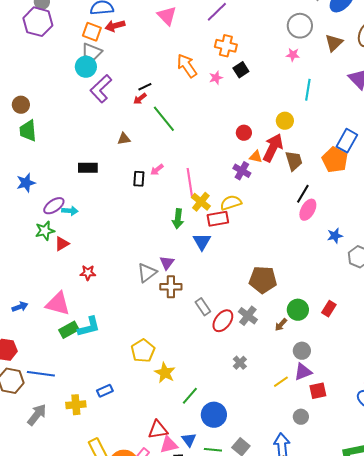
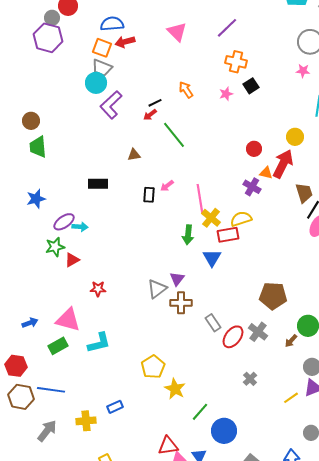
orange arrow: (187, 66) -> (186, 90), moved, size x0.7
brown trapezoid: (294, 161) -> (304, 193), moved
green rectangle: (69, 330) -> (58, 346), moved

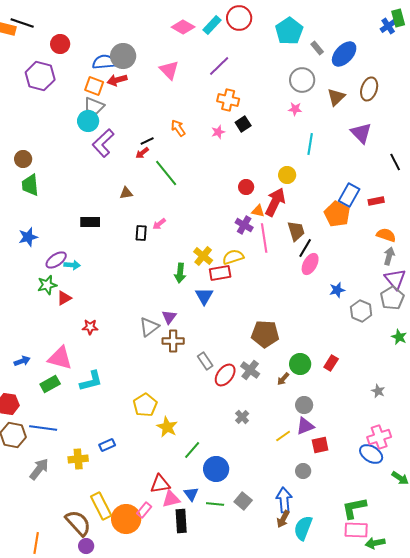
gray circle: (52, 18) -> (123, 56), moved, size x1.6
pink line: (200, 199) -> (264, 238), moved

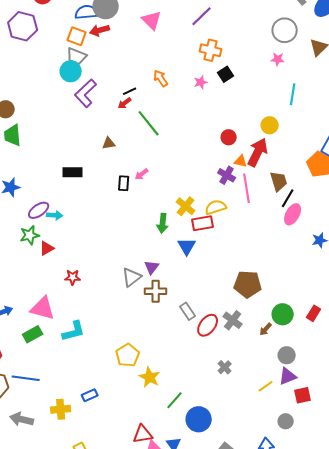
gray arrow: (39, 469) -> (22, 419), turned -115

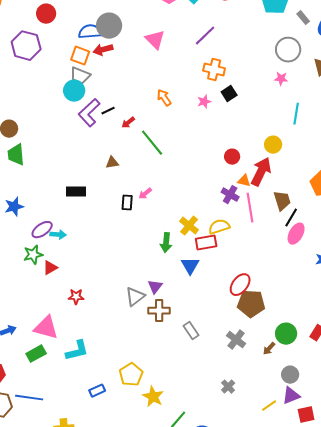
black line: (130, 91) -> (108, 111), moved
red ellipse: (208, 325) -> (240, 285), moved
blue rectangle: (90, 395) -> (97, 391), moved

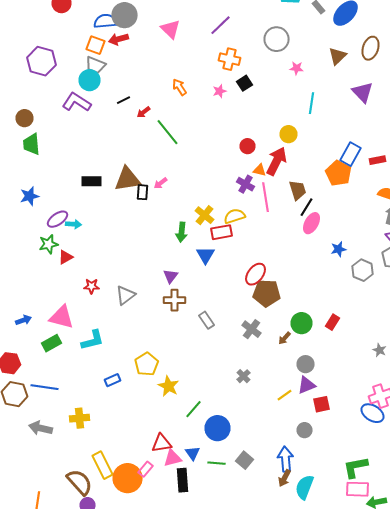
purple hexagon: (26, 46) -> (42, 61), moved
gray circle: (288, 50) -> (276, 39), moved
purple L-shape: (89, 113) -> (76, 102), moved, turned 76
brown triangle: (112, 163) -> (128, 179), moved, size x2.0
gray triangle: (135, 297) -> (126, 295), moved

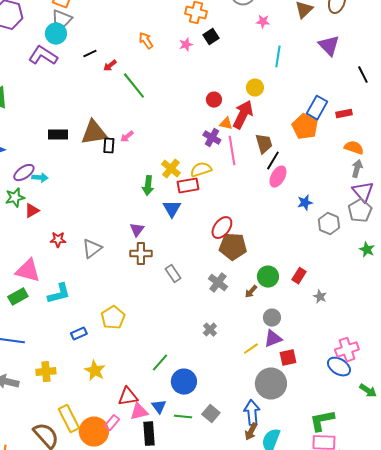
gray star: (380, 350) -> (320, 297), moved
yellow star: (168, 386) -> (95, 371), moved
gray circle: (304, 430) -> (271, 384), size x2.0

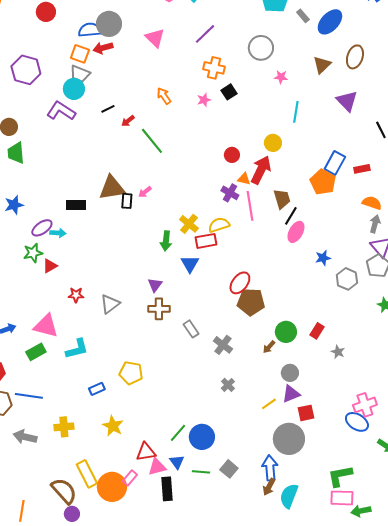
black rectangle: (58, 135) -> (76, 205), moved
gray cross: (218, 283) -> (223, 345), moved
yellow pentagon: (113, 318) -> (131, 373), turned -30
green line: (160, 363) -> (178, 433), moved

